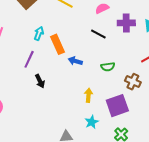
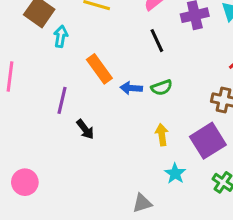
cyan arrow: (39, 33) -> (61, 36), moved
black line: (98, 34) -> (157, 41), turned 49
green semicircle: (108, 67) -> (162, 88), moved

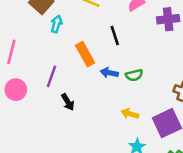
black line: (157, 41) -> (115, 35), moved
yellow arrow: (162, 135) -> (130, 114), turned -72
pink circle: (25, 182) -> (16, 90), moved

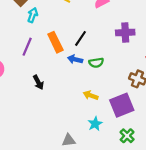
purple cross: (168, 19) -> (125, 32), moved
black line: (115, 35) -> (81, 38), moved, turned 49
purple line: (51, 76) -> (27, 47), moved

